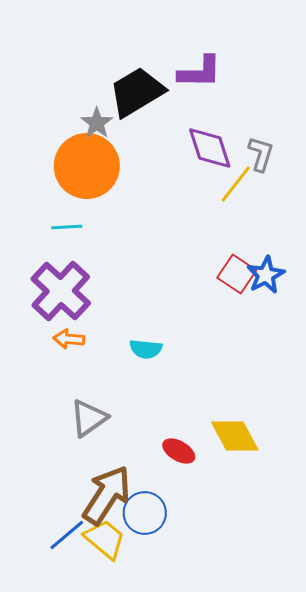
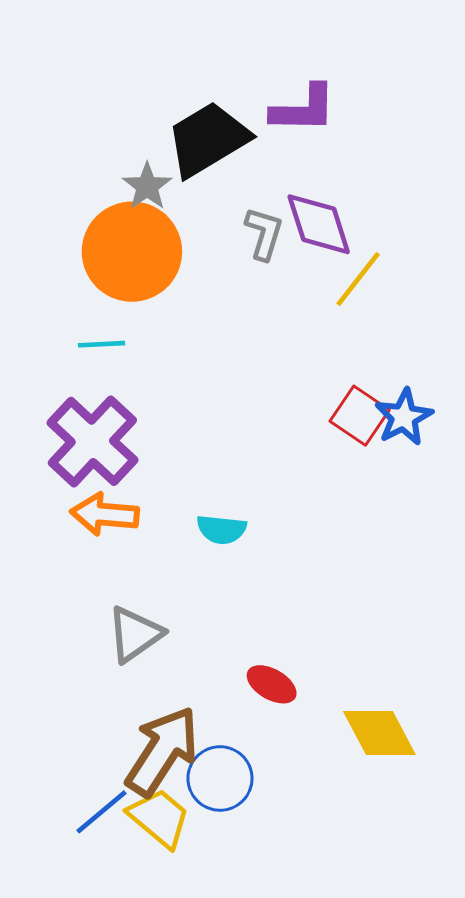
gray L-shape: (261, 154) -> (264, 233), moved
orange arrow: (69, 339) -> (105, 514), size x1.4
yellow diamond: (235, 436) -> (379, 733), moved

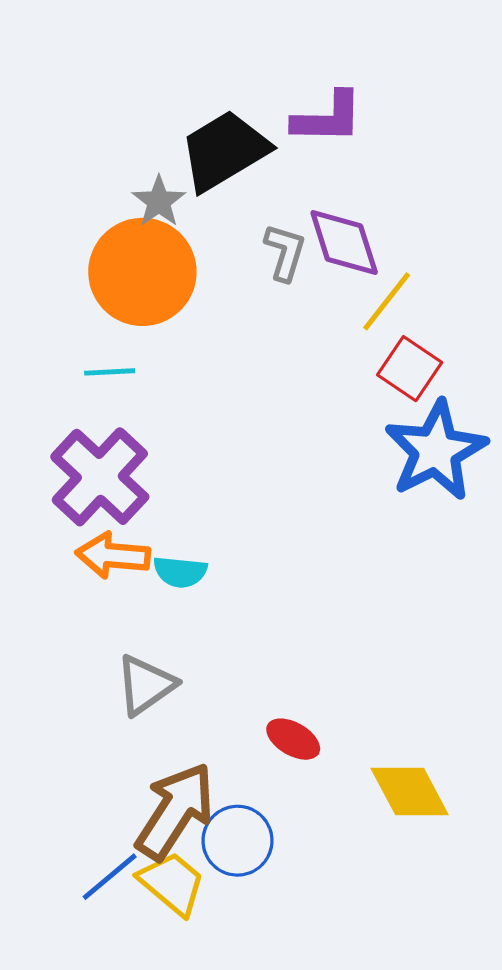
red square: (360, 416) -> (410, 369), moved
blue star: (404, 417) -> (436, 451), size x1.6
cyan semicircle: (221, 529) -> (180, 572), moved

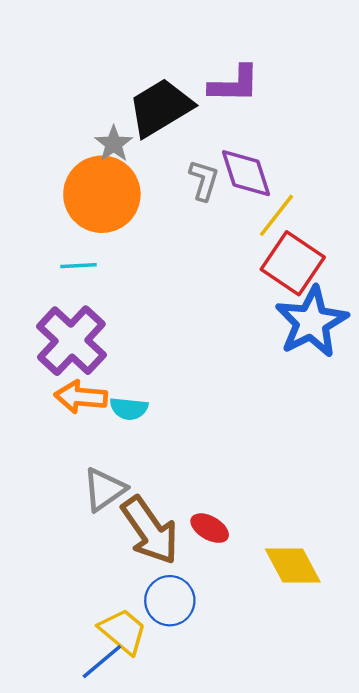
red square: (410, 369) -> (293, 263), size x1.4
brown arrow: (175, 811) -> (150, 530), moved, turned 112
blue line: (110, 877) -> (102, 662), moved

